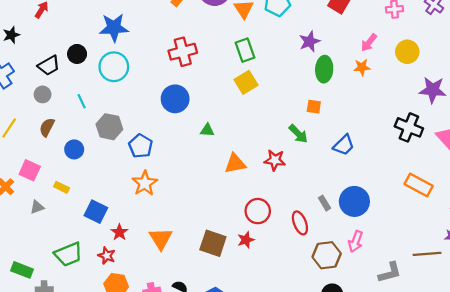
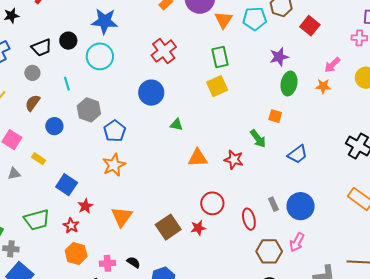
red cross: (183, 52) -> (164, 51), turned -30
brown square: (213, 243) -> (168, 227), turned 30

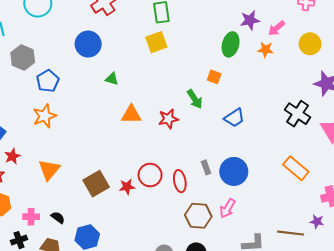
purple star: (279, 57) -> (250, 20), moved
red star: (234, 160) -> (168, 119), turned -30
red circle: (212, 203) -> (150, 175), moved

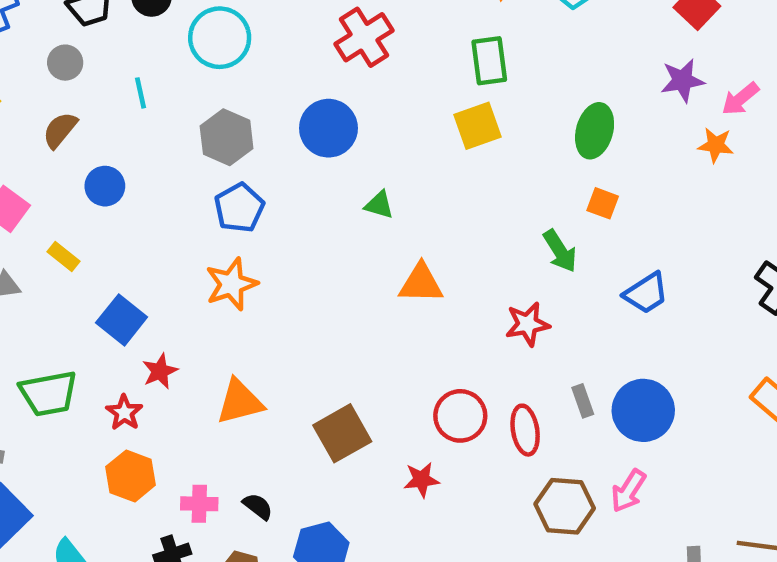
green ellipse: (231, 44) -> (595, 131), moved
gray hexagon: (23, 57) -> (227, 137), moved
red star: (168, 119) -> (527, 324), moved
orange triangle: (49, 170) -> (240, 402), turned 35
red star: (127, 187) -> (421, 480), moved

